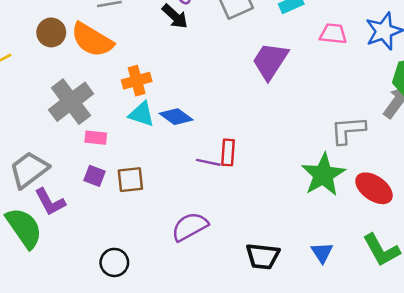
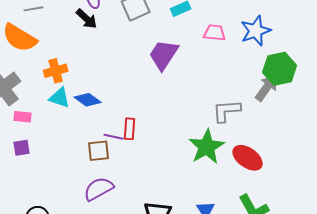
purple square: (95, 176) -> (22, 148), turned -30
brown square: (130, 180) -> (99, 151), moved

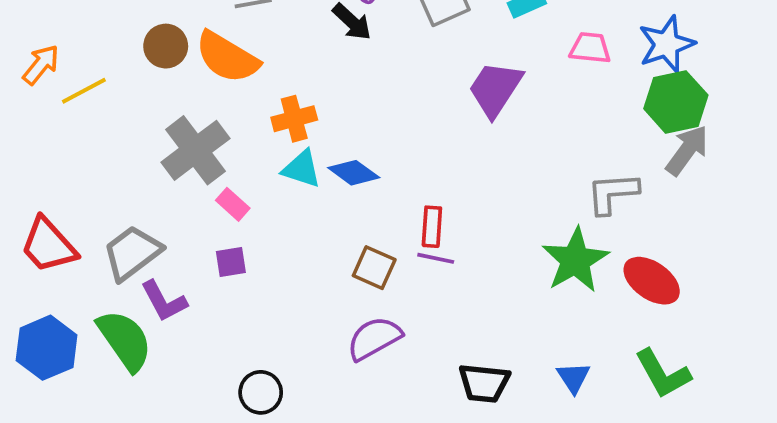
green hexagon: (280, 69) -> (676, 102), moved
pink rectangle: (23, 117) -> (233, 204), turned 36
purple line: (114, 137) -> (436, 258), moved
brown square: (99, 151) -> (374, 268), turned 30

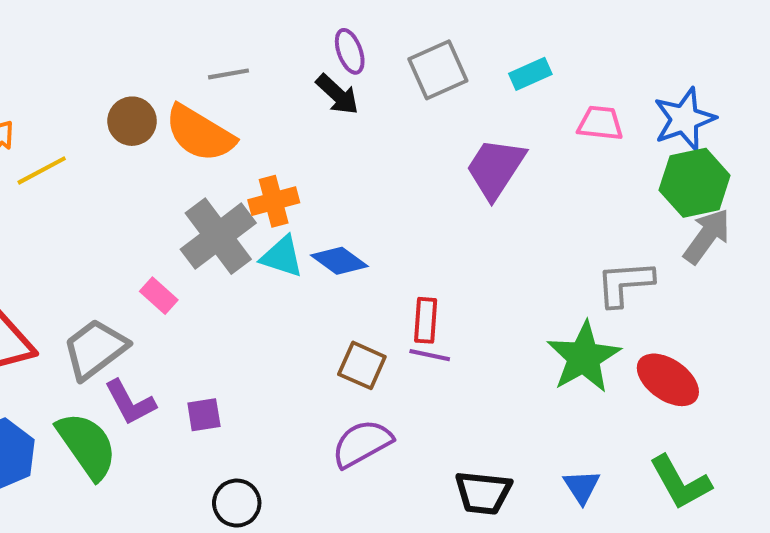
gray cross: (195, 150) -> (218, 236), moved
pink rectangle: (233, 204) -> (159, 296), moved
purple square: (231, 262) -> (204, 415), moved

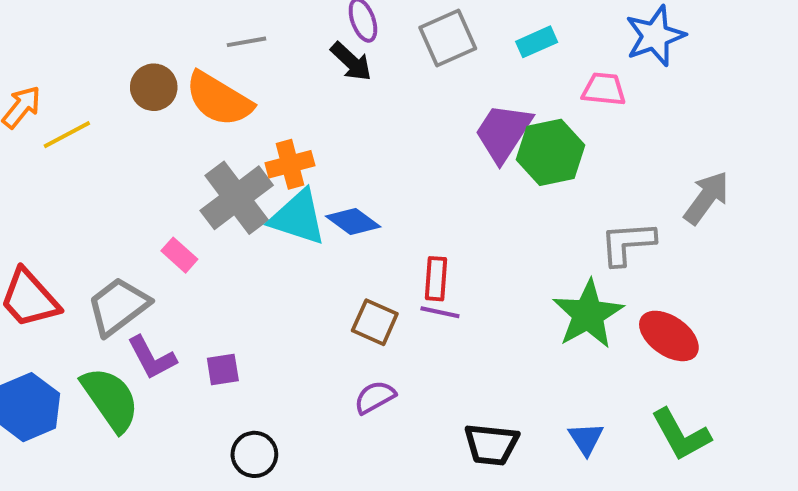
blue star: (684, 119) -> (655, 36), moved
green hexagon: (695, 183) -> (551, 152), moved
cyan triangle: (282, 257) -> (298, 218), size x1.4
purple semicircle: (362, 443) -> (375, 397), size x0.7

